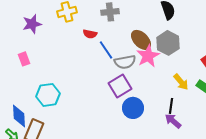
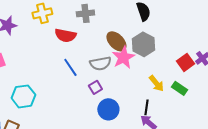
red semicircle: (90, 34) -> (65, 35), size x1.5
blue line: (106, 50) -> (70, 67), moved
purple square: (120, 86) -> (95, 87), size x0.6

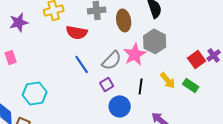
brown ellipse: (116, 41) -> (124, 20), moved, turned 35
gray semicircle: (100, 63) -> (112, 60), turned -35
black line: (146, 107) -> (141, 86), moved

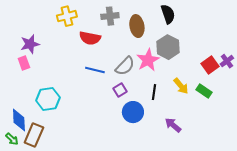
purple star: (19, 22) -> (30, 44), moved
blue line: (82, 64) -> (95, 70), turned -42

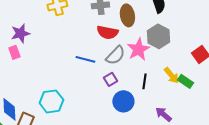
red semicircle: (90, 38) -> (107, 32), moved
green rectangle: (204, 91) -> (185, 81), moved
cyan hexagon: (48, 99) -> (51, 101), moved

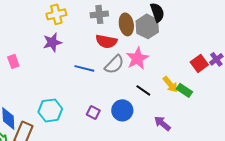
purple star: (20, 33) -> (52, 42), moved
gray hexagon: (158, 36) -> (147, 26), moved
purple square: (110, 79) -> (93, 112), moved, turned -32
black line: (144, 81) -> (143, 90), turned -63

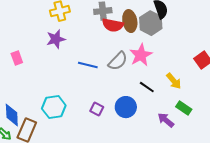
red semicircle: (106, 41) -> (113, 25), moved
green rectangle: (184, 90) -> (184, 108), moved

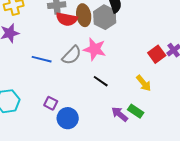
pink star: (141, 55) -> (95, 49), turned -30
yellow arrow: (174, 81) -> (144, 83), moved
blue circle: (126, 107) -> (68, 118), moved
green rectangle: (184, 108) -> (136, 111), moved

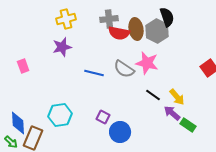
gray semicircle: (72, 55) -> (124, 69), turned 80
yellow arrow: (144, 83) -> (177, 97), moved
purple arrow: (120, 114) -> (172, 113), moved

